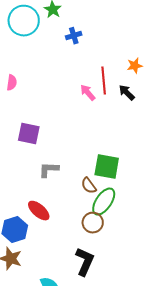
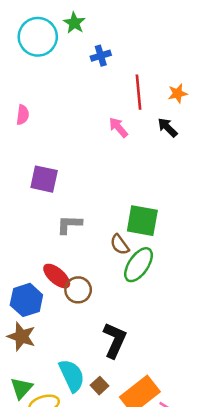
red line: (104, 81) -> (139, 92), moved
brown circle: (93, 223) -> (78, 290), moved

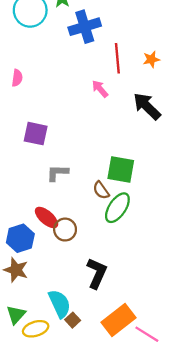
blue cross: (101, 56) -> (85, 27), size x1.8
black arrow: (167, 127) -> (147, 106), moved, size x1.6
brown square: (99, 386) -> (73, 320), moved

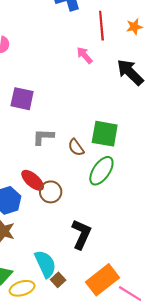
brown semicircle: (101, 190) -> (76, 147), moved

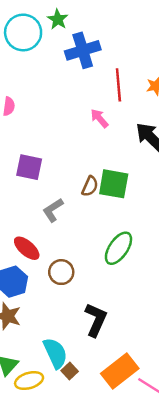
green square: (105, 134) -> (114, 184), moved
gray L-shape: (43, 137) -> (53, 210), turned -35
brown semicircle: (76, 147) -> (90, 186), moved, turned -120
red ellipse: (33, 180) -> (27, 248), moved

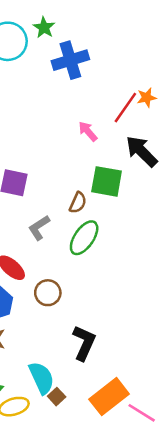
red line: (118, 85) -> (125, 108), moved, turned 40
green square: (114, 184) -> (107, 181), moved
green ellipse: (118, 248) -> (84, 238), moved

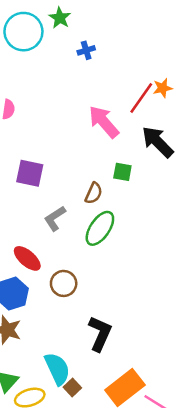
blue cross: (70, 60) -> (86, 50), size x0.5
pink arrow: (88, 131) -> (104, 122), size x1.6
green square: (107, 181) -> (122, 172), size x0.6

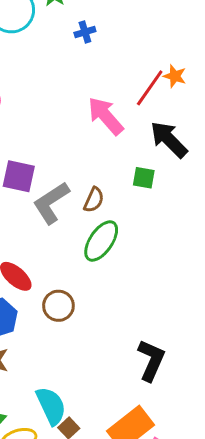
orange star: (163, 88) -> (175, 76), turned 30
green square: (122, 172) -> (144, 178), moved
gray L-shape: (55, 218) -> (51, 203), moved, size x1.4
black L-shape: (100, 334) -> (151, 360), moved

